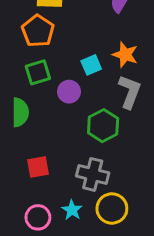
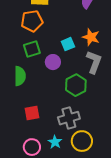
orange pentagon: (38, 31) -> (32, 21), turned 30
gray cross: (93, 174) -> (69, 118), turned -30

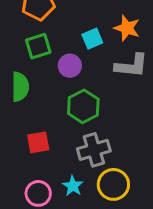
gray L-shape: (94, 62) -> (131, 66), turned 75
green hexagon: (76, 85) -> (83, 106), moved

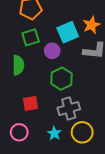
orange star: (127, 28) -> (91, 25), turned 30
cyan square: (92, 39) -> (68, 32), size x1.5
pink circle: (38, 193) -> (19, 132), moved

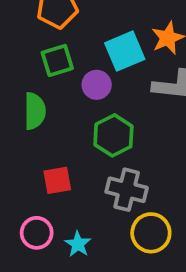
gray cross: (69, 109) -> (127, 190), turned 30
cyan star: (54, 133) -> (78, 244), moved

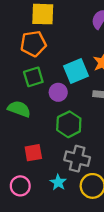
green semicircle: (35, 111) -> (19, 109), turned -70
cyan star: (78, 244) -> (58, 182), moved

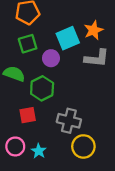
green hexagon: (69, 124) -> (42, 88), moved
cyan star: (58, 182) -> (39, 151), moved

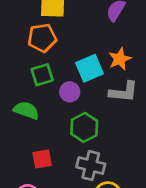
green hexagon: (42, 88) -> (84, 127), moved

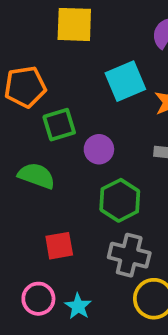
orange pentagon: (42, 38) -> (25, 87), moved
cyan square: (89, 68) -> (125, 81), moved

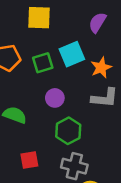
green square: (59, 125) -> (43, 63), moved

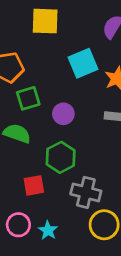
green square: (43, 63) -> (28, 98), moved
green hexagon: (68, 131) -> (61, 157), moved

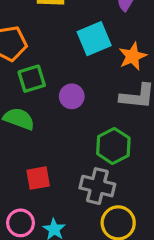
green hexagon: (61, 157) -> (113, 146), moved

